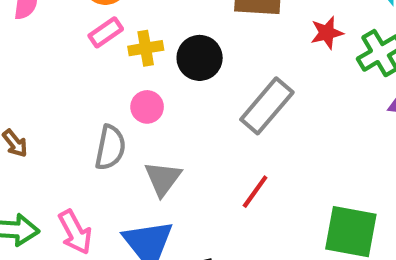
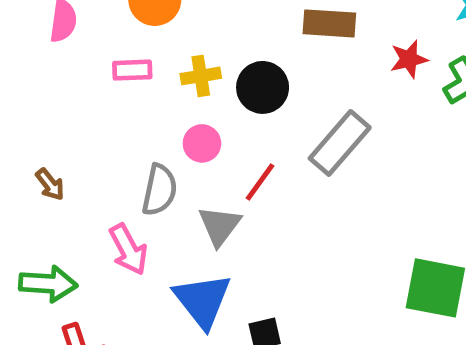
pink rectangle: (106, 32) -> (132, 70), moved, turned 32
red line: (255, 192) -> (260, 182), moved
pink arrow: (75, 232) -> (128, 249), moved

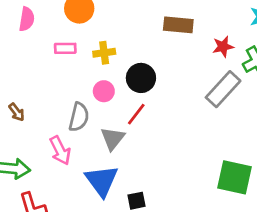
black circle: (263, 87) -> (141, 78), moved
gray rectangle: (340, 143) -> (223, 89), moved

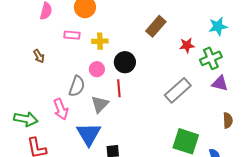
brown rectangle: (178, 25) -> (156, 26), turned -60
gray rectangle: (223, 89) -> (178, 90), moved
brown arrow: (17, 112) -> (39, 56), moved
red line: (136, 114) -> (119, 88), turned -48

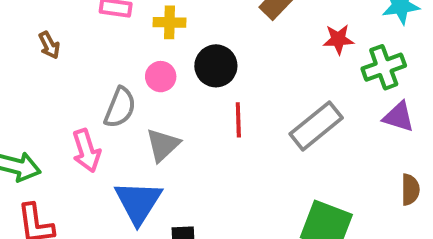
red line: (119, 88) -> (238, 120), moved

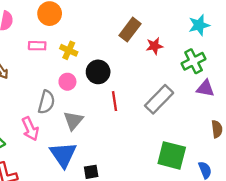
yellow cross: (169, 22) -> (69, 50), turned 30
red star: (338, 39) -> (155, 46), moved

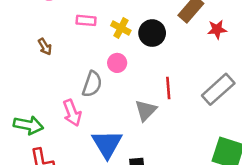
black circle: (98, 72) -> (152, 33), moved
gray triangle: (73, 120) -> (146, 110), moved

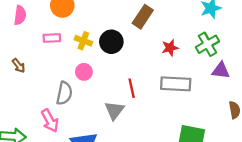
red star: (217, 29) -> (170, 48), moved
gray rectangle: (218, 89) -> (176, 84), turned 52

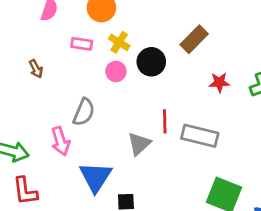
yellow cross: (83, 41) -> (119, 42), moved
pink circle: (84, 72) -> (116, 71), moved
gray rectangle: (176, 84) -> (200, 136), moved

